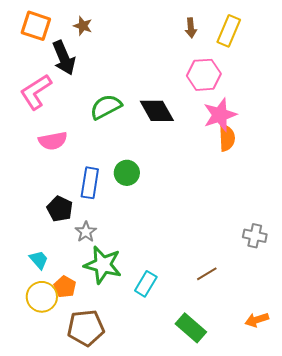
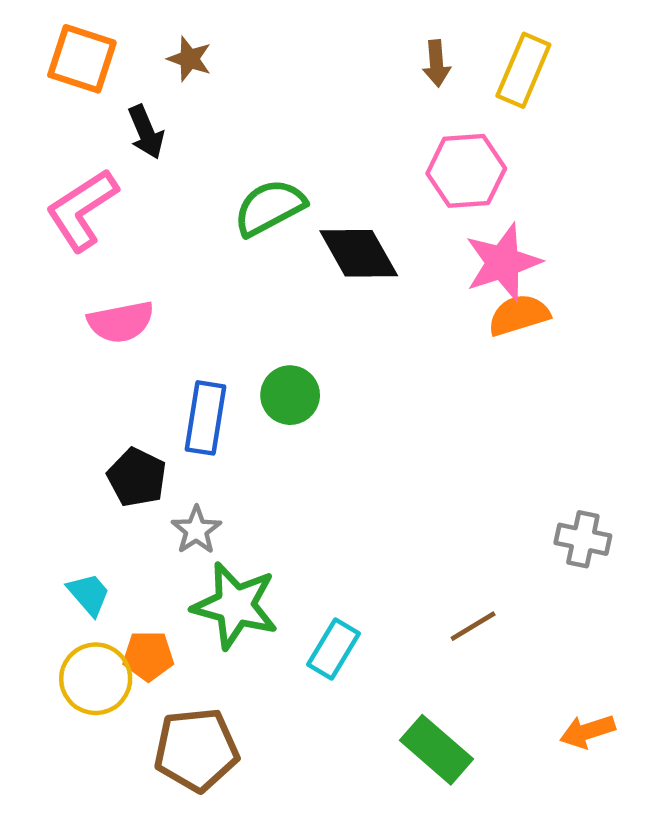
black arrow: (64, 58) -> (146, 132), size x0.7
green semicircle: (106, 107) -> (269, 208), moved
orange semicircle: (227, 138) -> (519, 315), turned -104
orange pentagon: (65, 287) -> (148, 656), turned -30

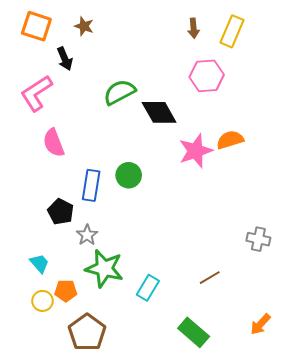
pink star: (503, 262) -> (196, 151), moved
pink semicircle: (121, 322) -> (54, 143), turned 80
yellow circle: (96, 679) -> (42, 301), size x0.7
orange arrow: (587, 731) -> (260, 324), turned -30
brown pentagon: (196, 750) -> (87, 332), turned -30

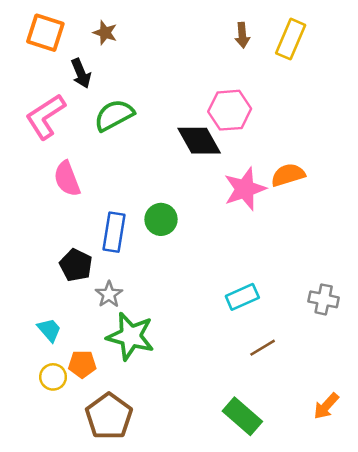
pink hexagon: (207, 76) -> (230, 110), moved
green semicircle: (120, 92) -> (114, 115), moved
cyan rectangle: (148, 288) -> (242, 297), moved, turned 35

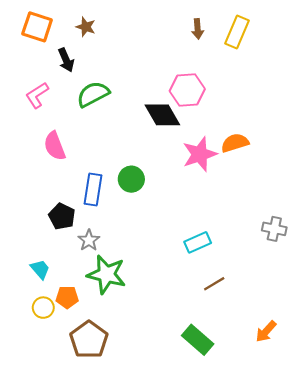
pink L-shape: (45, 117) -> (37, 95), size x0.7
gray cross: (324, 299) -> (274, 229), moved

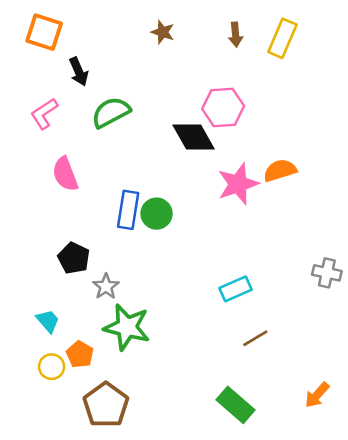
brown star: (86, 27) -> (163, 32), moved
blue rectangle: (93, 189) -> (128, 210), moved
orange pentagon: (67, 297) -> (80, 354), turned 30

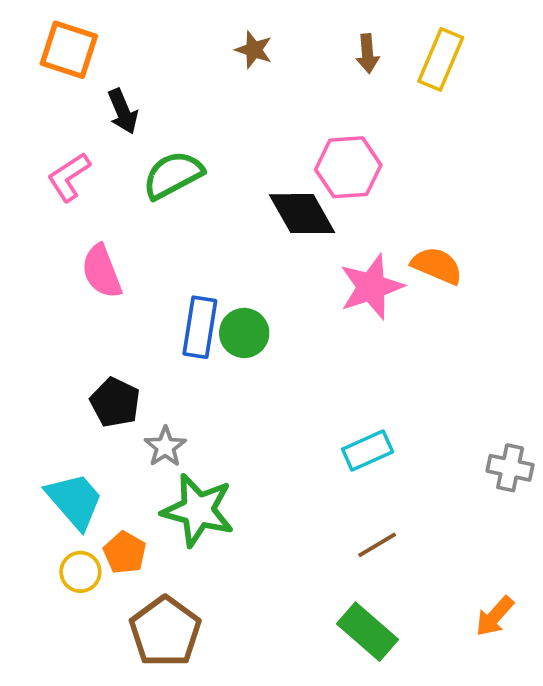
orange semicircle: (280, 170) -> (437, 266), turned 40
gray cross: (327, 273) -> (510, 468), moved
cyan trapezoid: (48, 321) -> (75, 501), size x1.6
brown line: (255, 338) -> (377, 545), moved

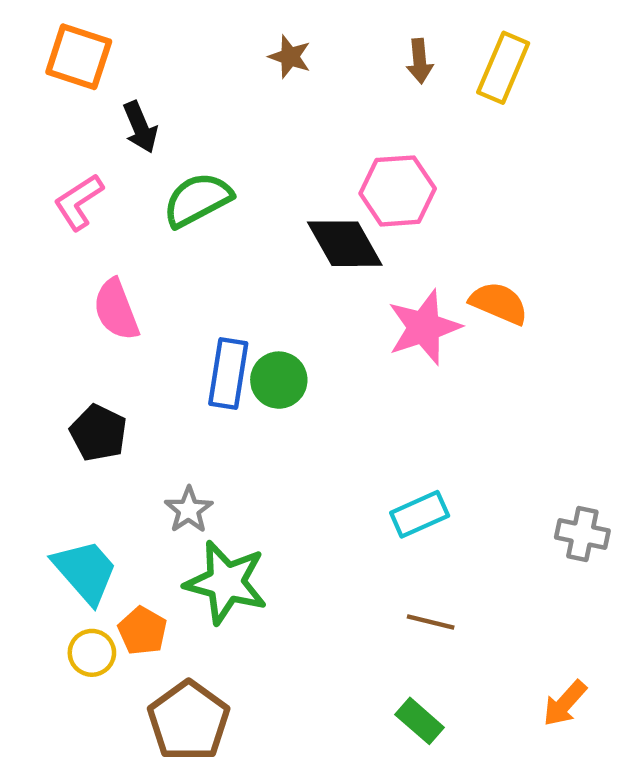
black pentagon: (115, 402) -> (98, 433), moved
brown line: (377, 545) -> (431, 622), turned 45
green rectangle: (368, 632) -> (420, 721), size x0.7

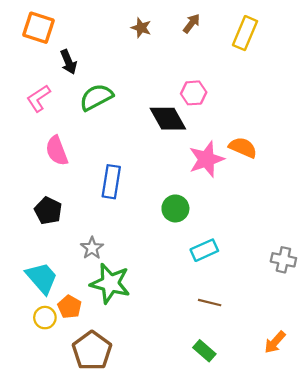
brown arrow: (420, 61) -> (191, 23), moved, turned -138
pink hexagon: (398, 191) -> (194, 93), size x0.7
green circle: (279, 380) -> (175, 208), moved

